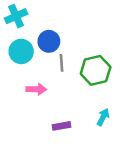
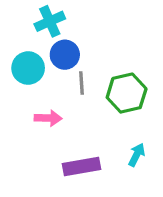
cyan cross: (16, 16) -> (50, 21), moved
purple rectangle: (62, 126) -> (82, 166), size x1.5

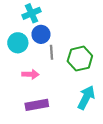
cyan arrow: (137, 155) -> (86, 97), size x1.6
purple rectangle: (82, 166) -> (37, 105), moved

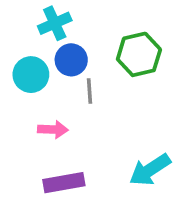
green hexagon: (80, 59) -> (139, 54), moved
cyan arrow: (86, 97) -> (150, 170), turned -150

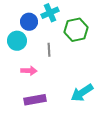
cyan cross: (55, 23) -> (50, 13), moved
blue circle: (71, 60) -> (29, 22), moved

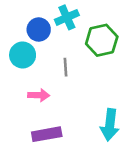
cyan arrow: (82, 93) -> (110, 125), turned -50

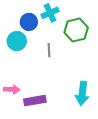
pink arrow: (39, 95) -> (12, 89), moved

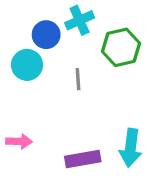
purple rectangle: (35, 101) -> (83, 159), moved

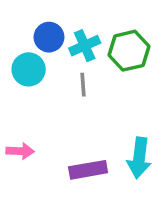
cyan cross: (80, 20) -> (85, 46), moved

